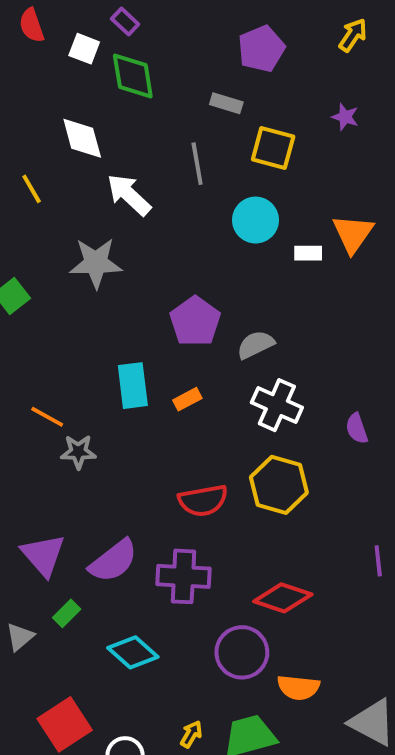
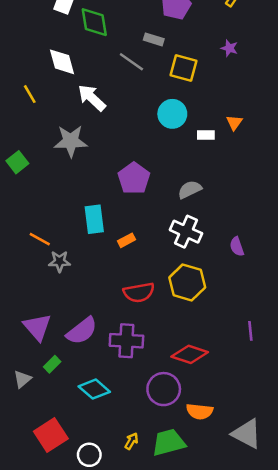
gray line: (197, 164) -> (131, 62), moved, turned -45
orange triangle: (353, 234) -> (234, 123), size x0.6
gray semicircle: (256, 345) -> (190, 189), moved
orange rectangle: (187, 399) -> (126, 240), moved

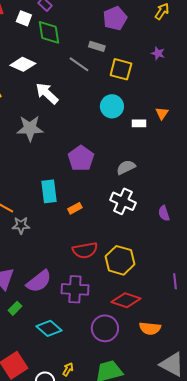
white diamond: (62, 62) -> (23, 64), turned -50
yellow hexagon: (187, 282) -> (120, 260), moved
orange semicircle: (200, 411) -> (150, 328), moved
yellow arrow: (131, 441) -> (68, 369), moved

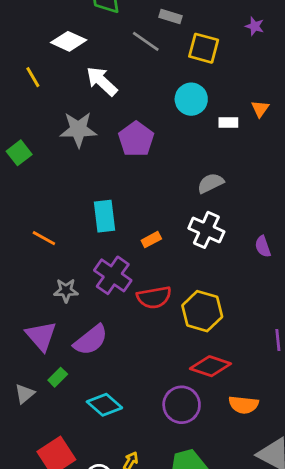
purple pentagon: (81, 158) -> (136, 139), moved
orange rectangle: (75, 208) -> (151, 240), moved
gray star: (21, 225) -> (66, 290), moved
purple cross: (75, 289) -> (113, 275), moved, turned 32

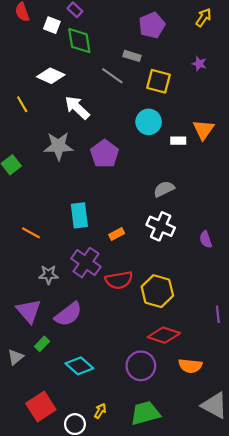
orange triangle: (260, 109) -> (204, 130), size x1.5

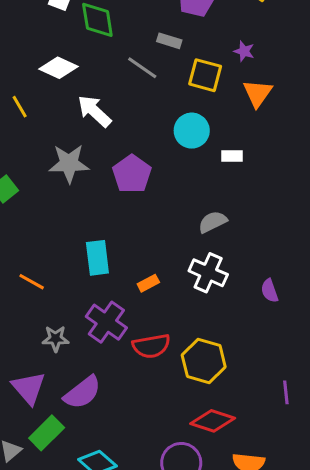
purple star: (199, 64) -> (244, 51), moved
orange triangle: (204, 130) -> (258, 93), moved
green rectangle: (42, 344) -> (47, 433), size x1.6

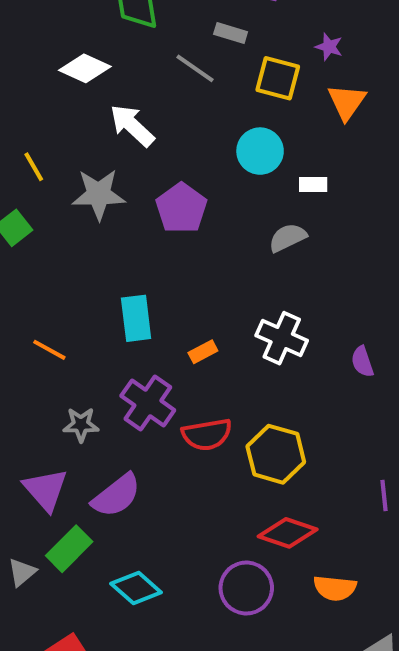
yellow line: (20, 107) -> (34, 167), moved
gray semicircle: (213, 222) -> (288, 238), moved

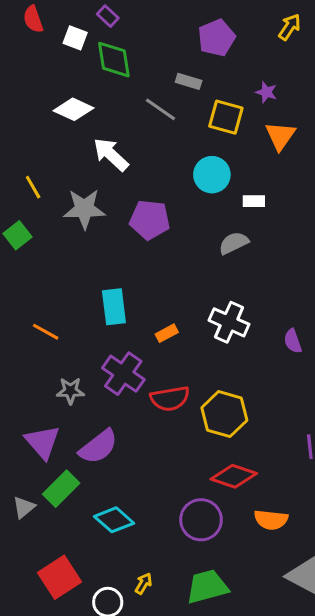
purple pentagon: (181, 208) -> (150, 220), turned -30

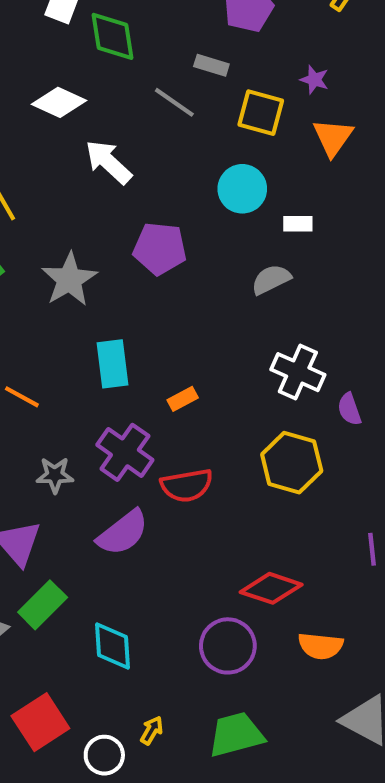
gray star: (84, 209) -> (69, 279), moved, turned -30
white cross: (229, 322) -> (298, 372), moved
yellow hexagon: (224, 414) -> (292, 463), moved
purple semicircle: (98, 447) -> (123, 533), moved
cyan diamond: (114, 520) -> (113, 646), turned 45

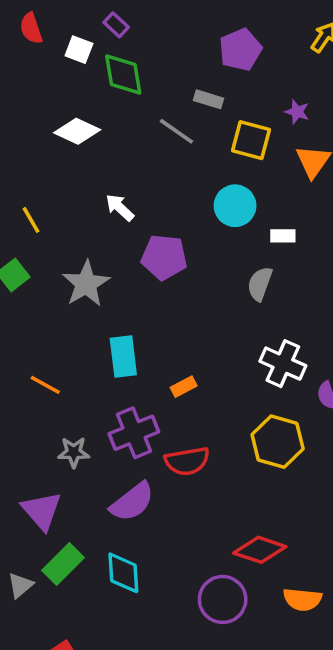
white arrow: (108, 162) -> (120, 208), moved, size x0.7
gray semicircle: (271, 279) -> (260, 284), turned -44
purple cross: (125, 452) -> (134, 433), turned 33
cyan diamond: (113, 646) -> (123, 573), moved

